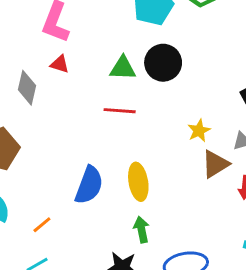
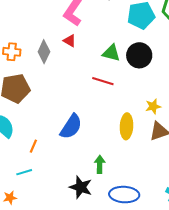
yellow ellipse: (138, 182) -> (126, 126), moved
orange line: (42, 225) -> (33, 146), turned -40

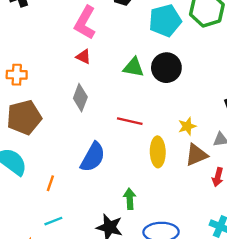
gray diamond: (44, 52) -> (80, 98), moved
red line: (103, 81) -> (130, 121), moved
cyan line: (24, 172) -> (53, 221), moved

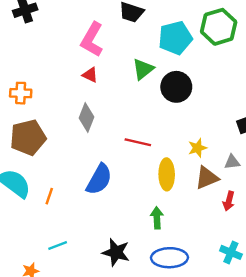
green triangle: (134, 67) -> (143, 69), moved, turned -50
orange line: (50, 183) -> (49, 196), moved
green arrow: (130, 199) -> (157, 218), moved

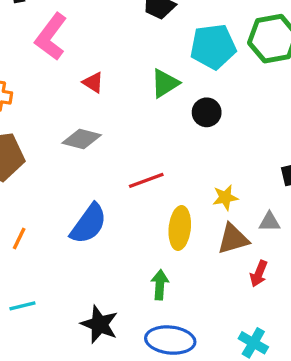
pink L-shape: (92, 39) -> (51, 37), moved
black circle: (176, 87) -> (207, 112), size x0.7
gray diamond: (87, 117) -> (82, 139), turned 76
red line: (138, 142) -> (146, 180), turned -40

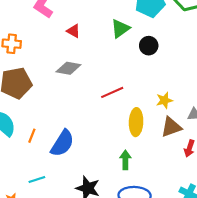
blue semicircle: (89, 224) -> (62, 143), moved

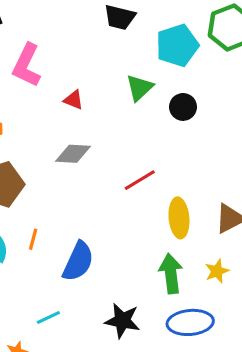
yellow star: (164, 100) -> (217, 271), moved
orange line: (32, 136) -> (33, 239), moved
green arrow: (125, 160) -> (171, 274), size x1.4

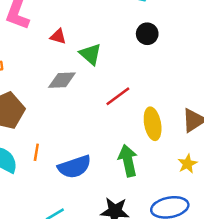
green triangle: (140, 88) -> (90, 54), moved, turned -30
blue semicircle: (78, 261) -> (74, 167), turned 52
green arrow: (171, 274) -> (128, 161), moved

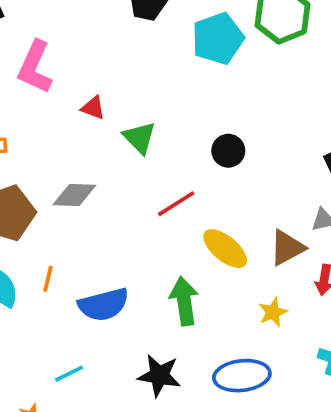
black circle: (147, 34) -> (228, 151), moved
gray diamond: (62, 80) -> (74, 195), moved
yellow ellipse: (153, 124) -> (225, 249), turned -44

